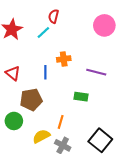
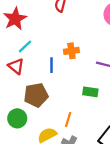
cyan line: (43, 33) -> (25, 46), moved

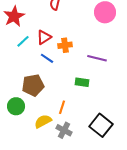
blue line: (52, 65) -> (47, 58), turned -56
red triangle: (16, 66) -> (44, 37), moved, turned 49

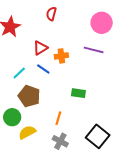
cyan line: (23, 41) -> (19, 73), moved
purple line: (97, 58) -> (94, 50), moved
brown pentagon: (33, 85) -> (29, 96), turned 30
yellow semicircle: (43, 121) -> (27, 132), moved

